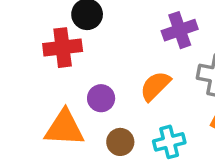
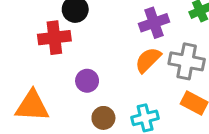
orange semicircle: (155, 86) -> (148, 60), moved
orange triangle: (64, 128) -> (32, 106), moved

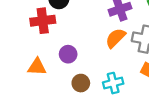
orange triangle: (32, 106) -> (37, 67), moved, size x0.7

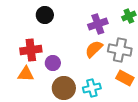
red cross: (43, 21) -> (31, 50), moved
brown circle: (81, 83) -> (64, 88), size x1.5

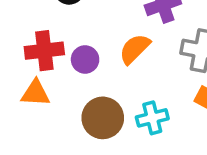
orange semicircle: (94, 49) -> (135, 49), moved
purple circle: (53, 63) -> (85, 59), moved

